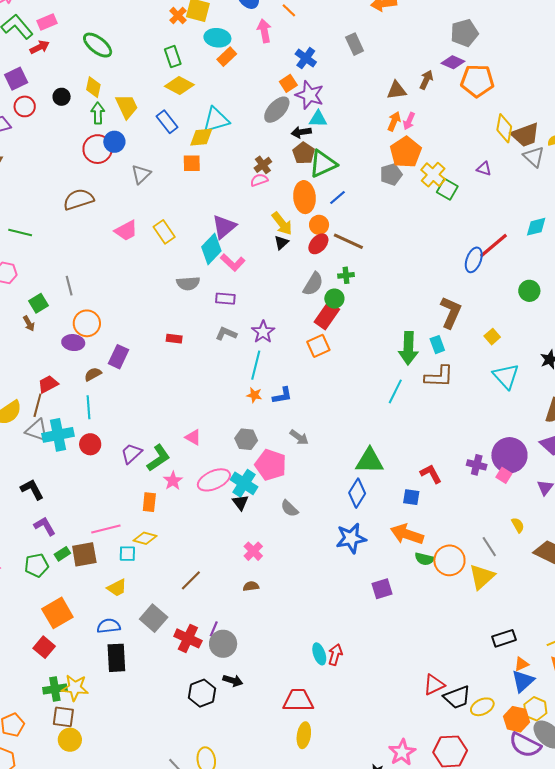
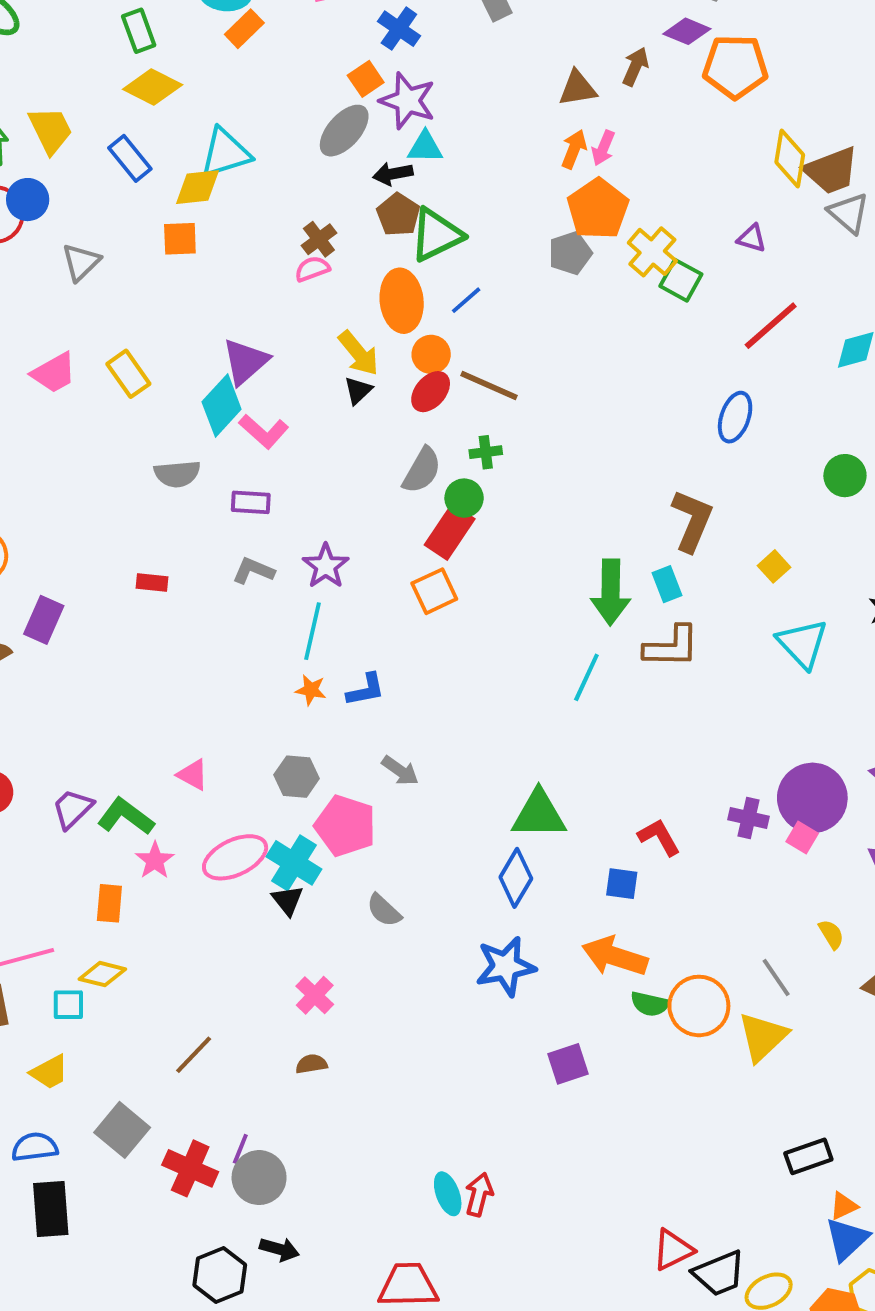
red line: (493, 245) -> (771, 326), moved
green L-shape: (158, 458) -> (126, 816), turned -108

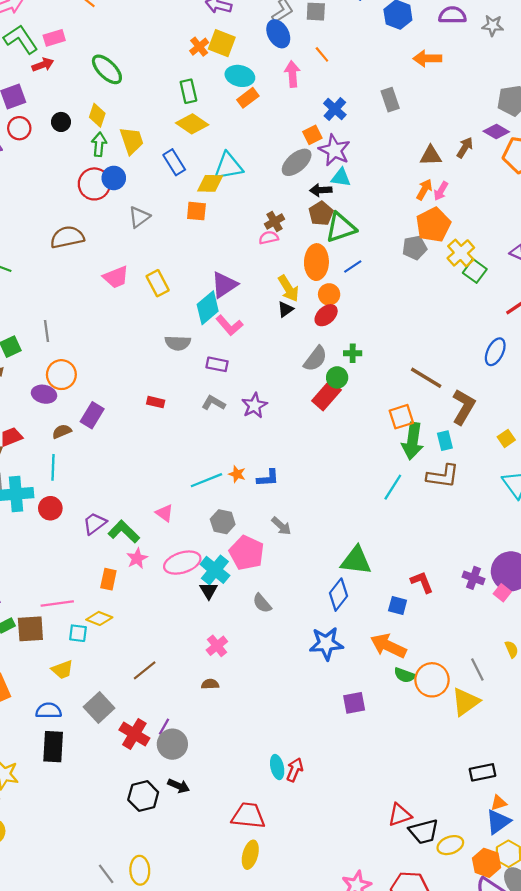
brown line: (489, 385) -> (426, 378), moved
orange square: (434, 591) -> (401, 417), moved
cyan line: (312, 631) -> (206, 480), moved, turned 48

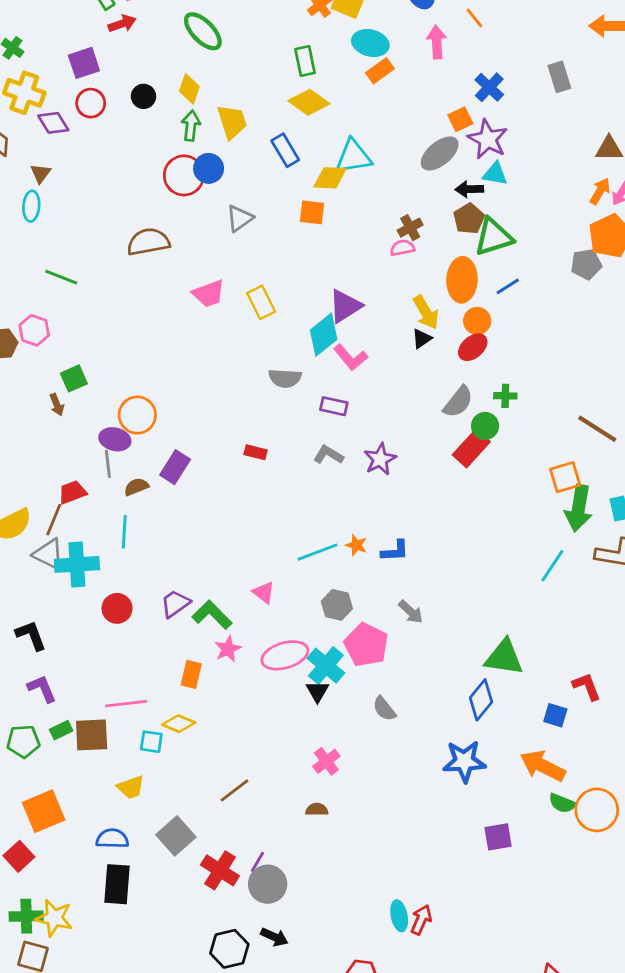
gray line: (46, 331) -> (108, 464), moved
red circle: (50, 508) -> (117, 608), moved

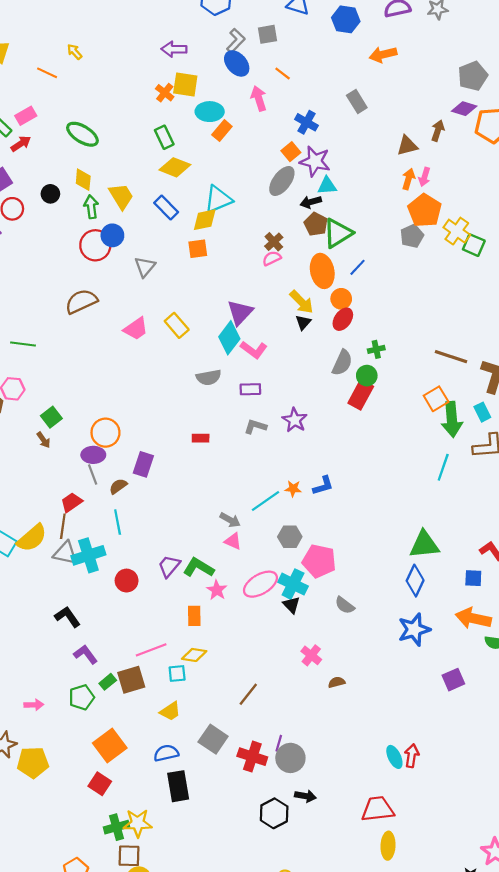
gray arrow: (411, 612) -> (230, 520), moved
brown semicircle: (317, 809) -> (337, 682), moved

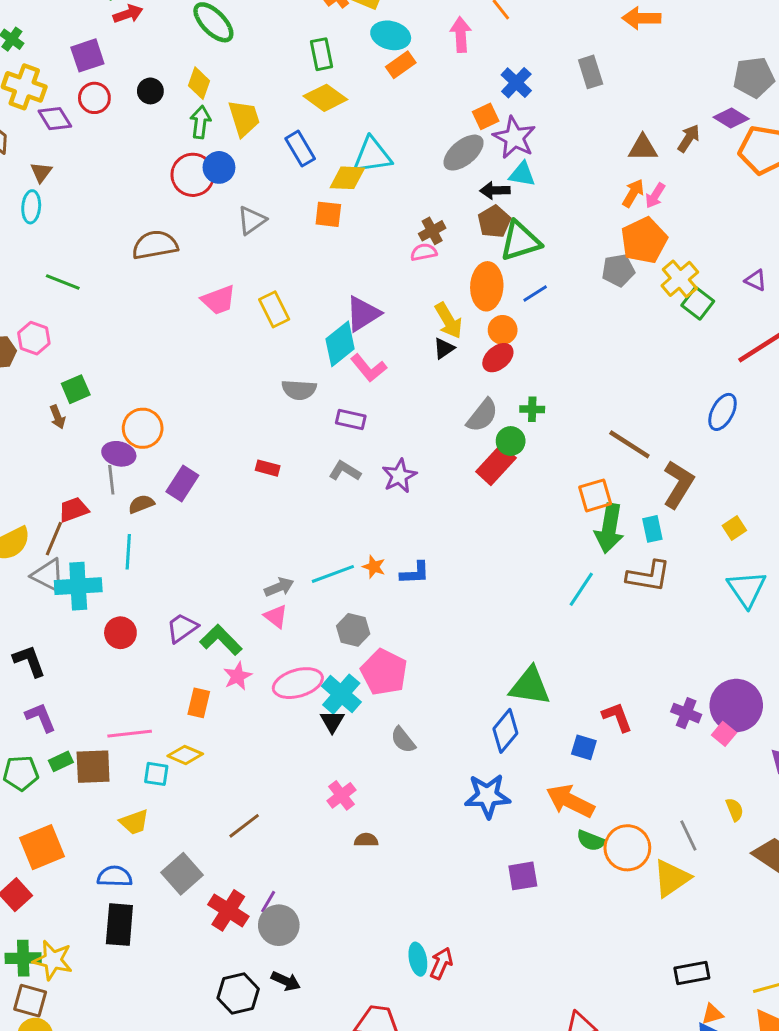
gray arrow: (230, 520) -> (279, 587), turned -66

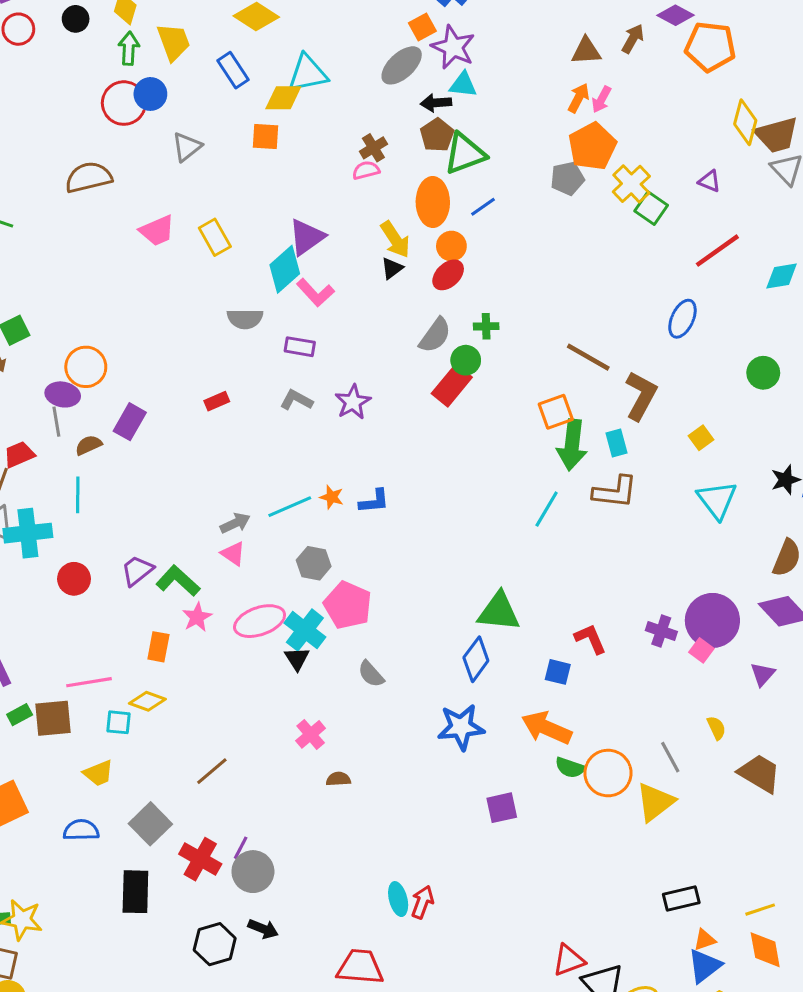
red rectangle: (268, 468) -> (217, 401), turned -35
black rectangle: (119, 925) -> (135, 892), moved

